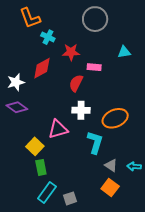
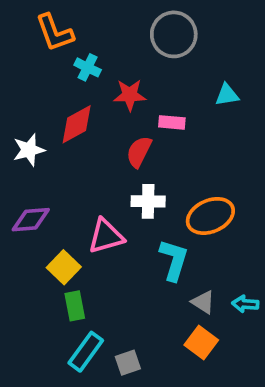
purple diamond: (17, 107) -> (31, 220), moved, turned -40

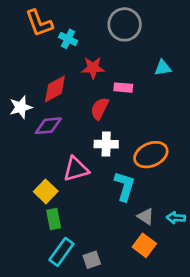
cyan cross: (88, 67) -> (68, 39), moved
purple diamond: (31, 220) -> (48, 126), moved

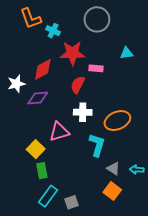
red star: (93, 68) -> (72, 53), size x1.4

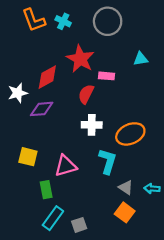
cyan cross: (53, 31) -> (63, 21), moved
red star: (72, 53) -> (80, 59), turned 30
pink triangle: (59, 132) -> (66, 166), moved
yellow square: (36, 149) -> (28, 157), moved, turned -30

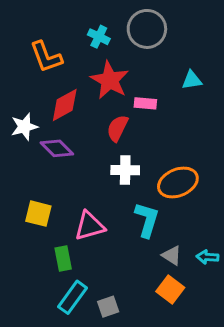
orange L-shape: (34, 20) -> (46, 57), moved
cyan cross: (63, 21) -> (99, 37), moved
purple diamond: (42, 109) -> (57, 148), turned 50

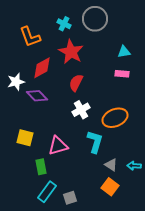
pink rectangle: (145, 103) -> (122, 74), moved
white cross: (125, 170) -> (81, 110), turned -30

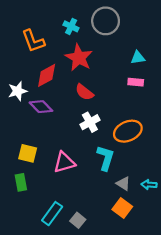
red semicircle: (76, 83) -> (84, 92), turned -78
green rectangle: (41, 167) -> (21, 182), moved
gray square: (70, 198) -> (78, 220), turned -32

